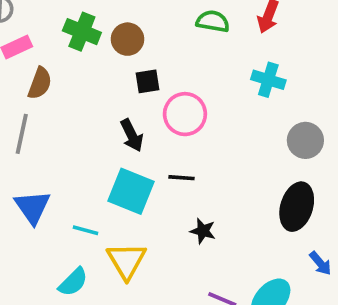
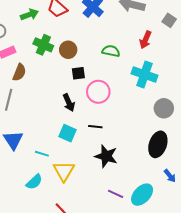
green semicircle: (213, 21) -> (111, 51), moved
cyan cross: (268, 80) -> (145, 74), size x1.4
cyan square: (131, 191) -> (67, 133), size x0.7
black star: (203, 231) -> (106, 156), size x1.6

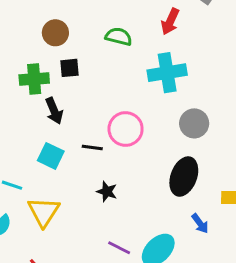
green cross: (43, 45) -> (34, 79), moved, turned -30
cyan cross: (145, 74) -> (167, 73), turned -30
pink circle: (98, 92) -> (126, 129), moved
black star: (106, 156) -> (107, 192), size x0.6

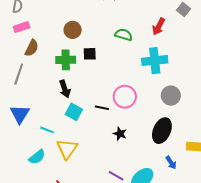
brown circle: (55, 33) -> (73, 30), moved
black arrow: (54, 111) -> (65, 89), moved
black star: (107, 192) -> (120, 134), moved

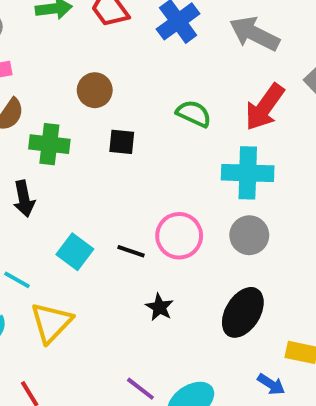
red arrow: (159, 27) -> (265, 107), size x1.4
green cross: (66, 60) -> (49, 144), moved
black arrow: (65, 89) -> (24, 199), moved
gray circle: (171, 96) -> (249, 235), moved
blue arrow: (171, 163) -> (271, 384), moved, turned -32

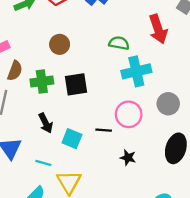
red arrow: (265, 107) -> (158, 29), turned -40
black square: (122, 142) -> (76, 84), moved, size x1.5
cyan cross: (248, 173) -> (136, 71), moved
black arrow: (24, 199) -> (46, 123), moved

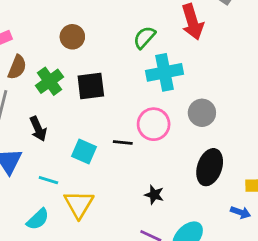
green semicircle: (119, 43) -> (144, 37), turned -60
green cross: (42, 81) -> (49, 81), turned -30
black arrow: (46, 123) -> (38, 129), moved
black star: (128, 158) -> (154, 195), moved

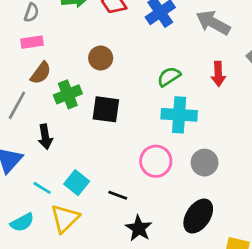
red arrow: (192, 22) -> (218, 74), size x0.7
black line: (123, 142) -> (118, 195), moved
cyan square: (84, 152) -> (77, 183), moved
black star: (154, 195) -> (139, 228), size x1.4

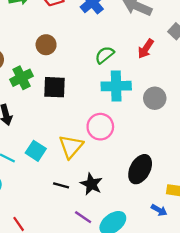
red arrow: (218, 74) -> (146, 49), turned 42
gray circle: (205, 163) -> (155, 98), moved
black line: (118, 195) -> (61, 185), moved
yellow triangle: (65, 218) -> (71, 147), moved

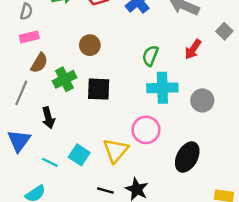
green semicircle: (105, 55) -> (150, 56), turned -30
black ellipse: (140, 169) -> (187, 157), moved

